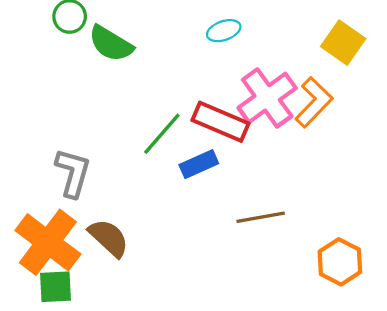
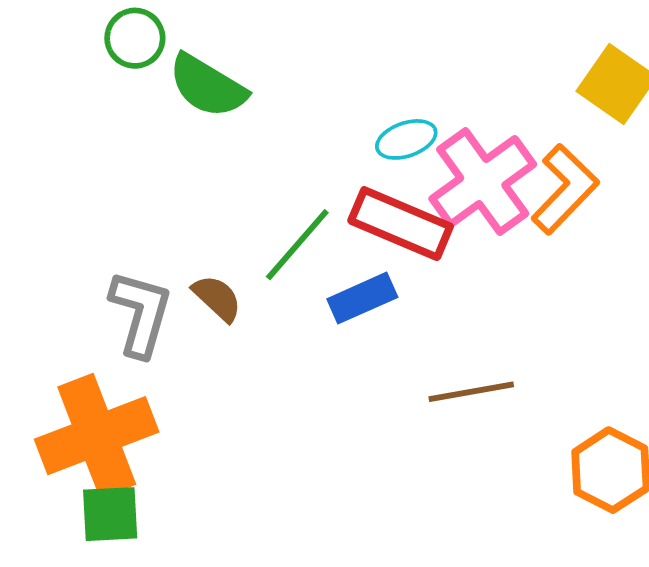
cyan ellipse: (224, 31) -> (406, 139), moved
brown semicircle: (109, 238) -> (217, 298), moved, size x0.7
orange cross: (48, 242) -> (97, 436), turned 32

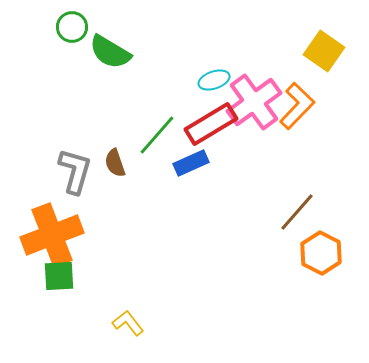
red rectangle: (401, 224) -> (211, 124), turned -54
brown semicircle: (217, 298) -> (115, 163), turned -152
brown line: (471, 392) -> (297, 212), moved, turned -39

